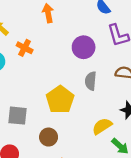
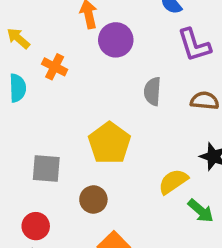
purple circle: (84, 47) -> (116, 40), moved
gray semicircle: (91, 81) -> (152, 91), moved

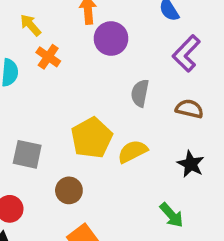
yellow arrow: (18, 38) -> (30, 25), moved
purple L-shape: (194, 45) -> (186, 53), turned 54
yellow semicircle: (173, 181) -> (133, 151), moved

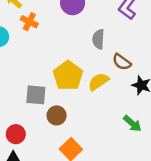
brown semicircle: (189, 109) -> (122, 62), moved, turned -150
gray square: (27, 154) -> (36, 95), moved

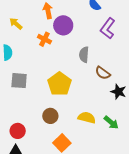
orange cross: (29, 22) -> (44, 39), moved
yellow semicircle: (98, 82) -> (87, 118), moved, turned 48
gray square: (36, 95) -> (19, 81), moved

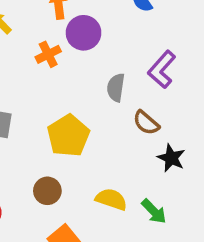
purple L-shape: (108, 28) -> (162, 69), moved
orange cross: (44, 39) -> (48, 54), turned 32

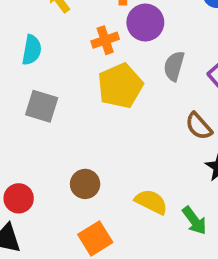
gray semicircle: (116, 88) -> (174, 66), moved
yellow pentagon: (68, 136) -> (120, 86), moved

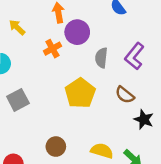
yellow pentagon: (120, 86) -> (80, 93), moved
gray square: (42, 106) -> (18, 100), turned -35

